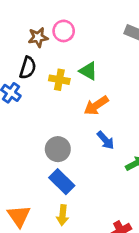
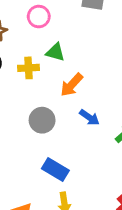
pink circle: (64, 31) -> (39, 17), moved
gray circle: (58, 149) -> (42, 120), moved

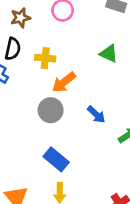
green triangle: (55, 52) -> (109, 53), moved
orange arrow: (72, 85) -> (64, 82), moved

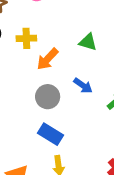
green triangle: (109, 53) -> (88, 42), moved
gray circle: (51, 110) -> (48, 97), moved

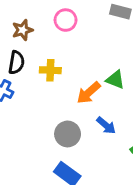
orange arrow: (47, 59) -> (89, 93), moved

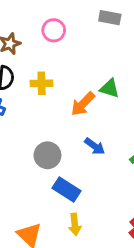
blue arrow: (106, 125) -> (95, 146), moved
gray circle: (68, 134) -> (47, 155), moved

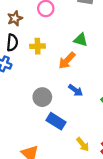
green triangle: (110, 88) -> (81, 40), moved
yellow arrow: (75, 224) -> (83, 144), moved, turned -32

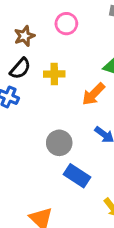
black semicircle: (12, 43) -> (20, 68), turned 35

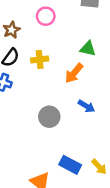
blue rectangle: (77, 176) -> (70, 165), moved

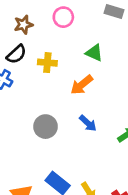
green triangle: (88, 49) -> (94, 53), moved

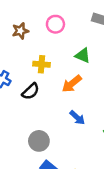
black semicircle: (16, 54) -> (31, 91), moved
gray circle: (45, 127) -> (39, 141), moved

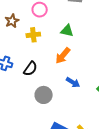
yellow cross: (41, 64) -> (33, 35), moved
gray circle: (39, 141) -> (44, 95), moved

